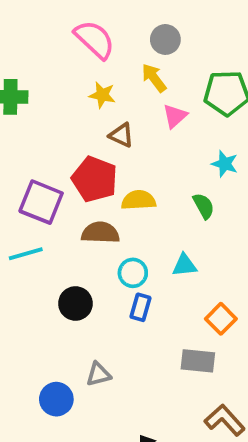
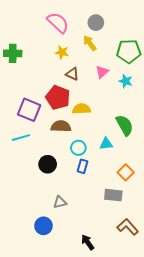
pink triangle: (175, 116) -> (102, 72), moved
cyan star: (225, 164) -> (126, 81), moved
green semicircle: (204, 206) -> (125, 125), moved, size x1.5
blue circle: (56, 399) -> (43, 226), moved

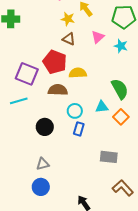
yellow star: (62, 52) -> (68, 19), moved
orange square: (126, 172) -> (121, 117), moved
gray triangle: (60, 202) -> (43, 164), moved

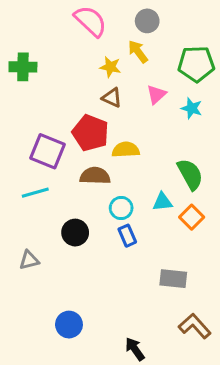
blue rectangle: (79, 129) -> (127, 236), turned -40
gray triangle: (43, 164) -> (29, 260), moved

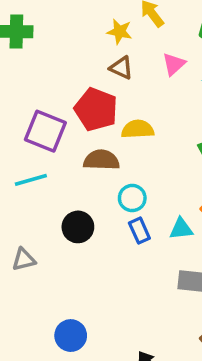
cyan triangle: (163, 202) -> (181, 229), moved

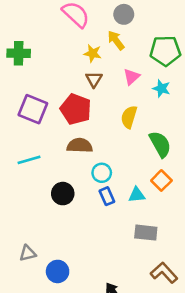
brown triangle: (121, 68) -> (94, 79), turned 36
yellow semicircle: (138, 129) -> (129, 117), moved, turned -70
purple square: (45, 131) -> (33, 109), moved
gray triangle: (24, 260) -> (28, 253), moved

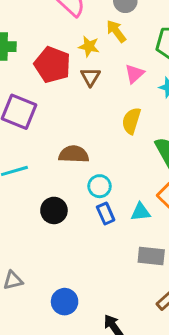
red pentagon: (76, 109) -> (52, 65), moved
blue circle: (58, 271) -> (65, 302), moved

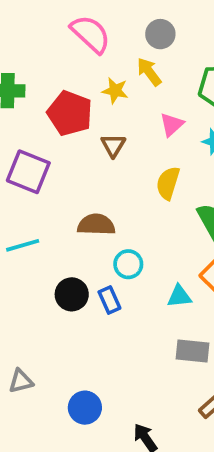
brown triangle: (90, 77) -> (113, 145), moved
blue rectangle: (106, 213) -> (109, 300), moved

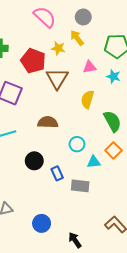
pink triangle: (172, 125) -> (89, 67), turned 32
brown triangle: (113, 145) -> (57, 78), size x1.6
cyan circle: (128, 264) -> (77, 144), moved
blue rectangle: (109, 300) -> (57, 173), moved
gray rectangle: (192, 351) -> (80, 186), moved

